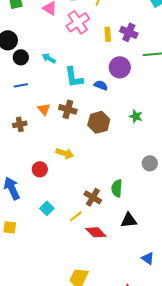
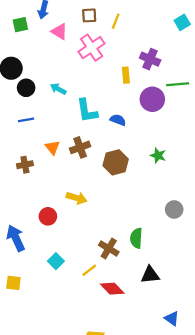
yellow rectangle: (108, 34) -> (126, 75), moved
purple circle: (120, 67) -> (152, 99), moved
brown cross: (68, 109) -> (80, 147), turned -36

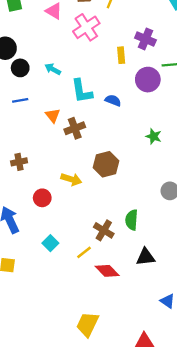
orange triangle: (52, 147) -> (53, 115), moved
brown hexagon: (116, 162) -> (106, 164), moved
brown cross: (25, 165) -> (19, 162), moved

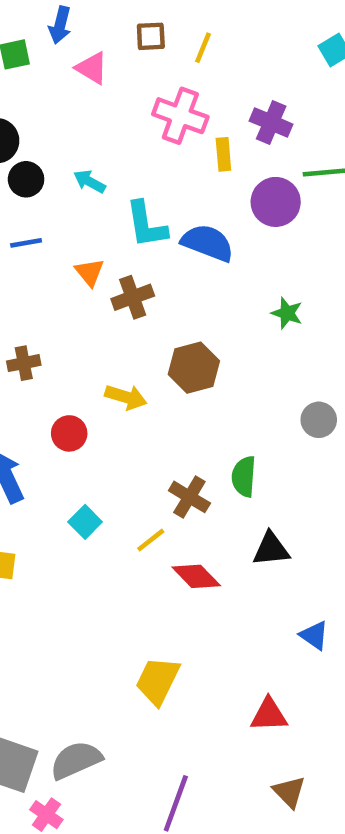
pink cross: (86, 27) -> (180, 116), moved, turned -36
blue semicircle: (113, 100) -> (208, 243), size x1.6

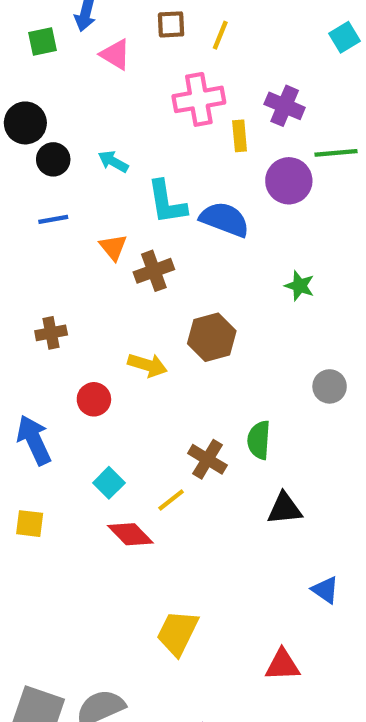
pink cross: (180, 116) -> (199, 99), turned -30
red diamond: (196, 576) -> (130, 534), moved

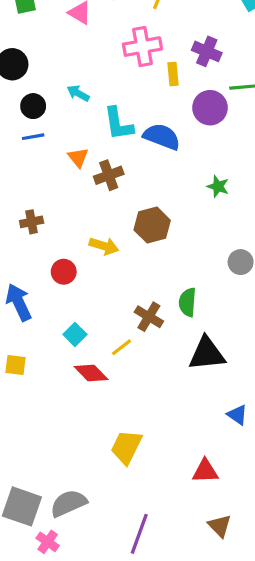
black circle: (53, 159) -> (33, 106), moved
black triangle: (285, 509) -> (207, 354), size x1.4

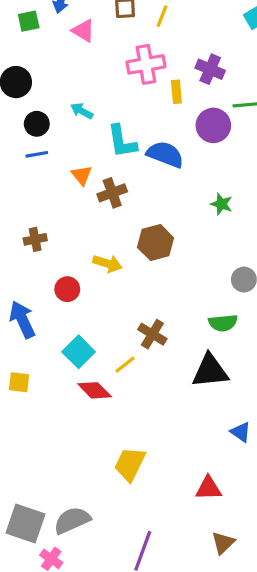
green semicircle: (187, 302) -> (223, 323), moved, turned -100
cyan square: (75, 334) -> (79, 352), size x1.4
brown triangle: (220, 526) -> (223, 543), turned 30

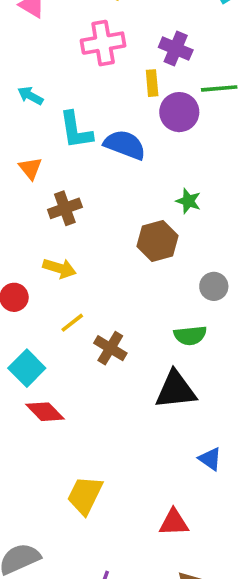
yellow rectangle: (176, 92) -> (152, 83), moved
brown cross: (112, 193) -> (65, 208), moved
brown hexagon: (156, 243) -> (157, 241), moved
yellow line: (125, 365) -> (72, 323), moved

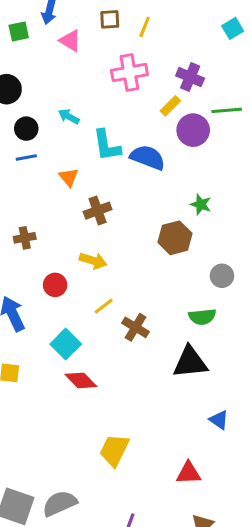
yellow rectangle: (152, 83) -> (170, 106), turned 50

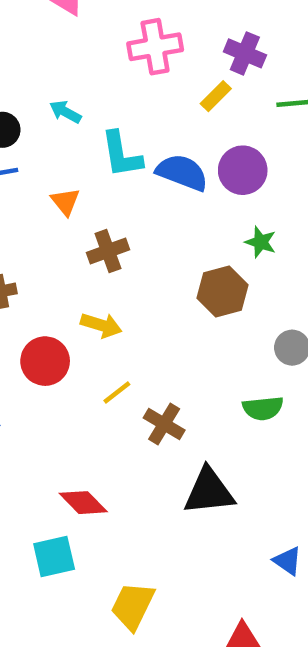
purple circle: (193, 130) -> (243, 170), moved
red circle: (55, 285) -> (45, 361), size x1.4
cyan square: (66, 344) -> (54, 556), moved, turned 32
black triangle: (190, 362) -> (209, 491), moved

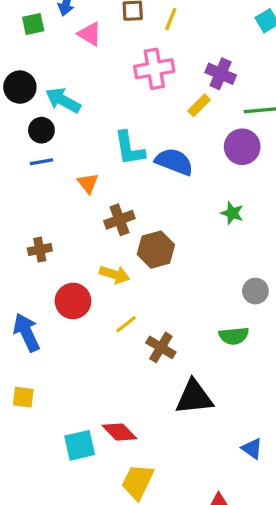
cyan arrow: (65, 112) -> (63, 100), moved, size x1.5
purple circle: (243, 170) -> (242, 147), moved
brown hexagon: (222, 291) -> (156, 250), moved
red diamond: (83, 503) -> (119, 432), moved

